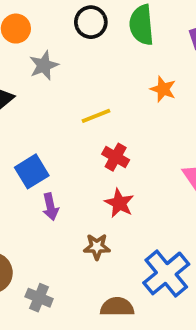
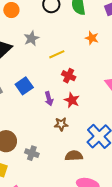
gray star: (44, 65) -> (31, 38), moved
purple arrow: (50, 207) -> (49, 99), moved

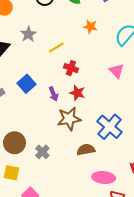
brown star: (61, 124) -> (69, 119), size x1.6
gray cross: (32, 153) -> (42, 152), turned 32

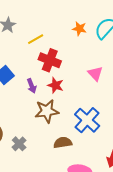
orange star: (90, 27) -> (79, 29), moved
red cross: (71, 68) -> (50, 60), size x1.5
pink triangle: (116, 71) -> (95, 74), moved

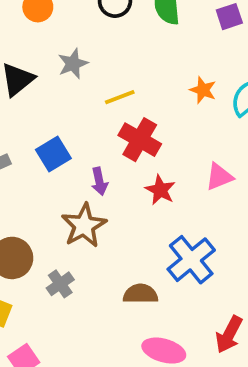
pink triangle: (95, 74) -> (219, 177), turned 42
red star: (56, 85) -> (160, 190), moved
brown star: (47, 111) -> (84, 226), moved, turned -30

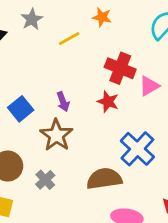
orange star: (203, 90) -> (102, 17), moved
red cross: (140, 140) -> (120, 68), moved
blue square: (53, 154) -> (21, 109), moved
brown semicircle: (140, 294) -> (104, 179), size x1.4

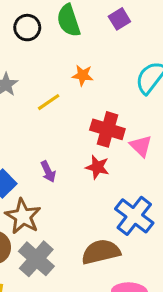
pink triangle: (149, 86) -> (141, 146), turned -40
brown star: (56, 135) -> (23, 216), moved
gray cross: (45, 180) -> (36, 259), size x1.6

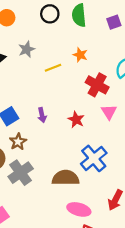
red cross: (107, 129) -> (97, 85), moved
brown star: (23, 216) -> (18, 142), size x0.7

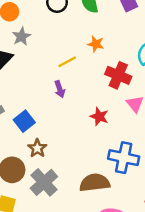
gray star: (27, 49) -> (21, 36), moved
purple arrow: (42, 115) -> (60, 89), moved
blue cross: (94, 158) -> (124, 158), turned -32

